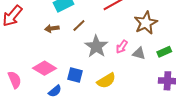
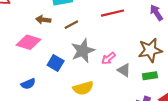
brown star: (146, 23) -> (150, 50), moved
pink diamond: (44, 68) -> (28, 42), moved, turned -30
blue square: (75, 75) -> (56, 63), moved

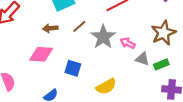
gray star: (83, 51) -> (103, 37), moved
pink arrow: (108, 58) -> (128, 43), moved, turned 80
green rectangle: (150, 76) -> (161, 64), moved

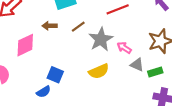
pink diamond: (41, 54) -> (25, 45), moved, turned -35
blue square: (73, 68) -> (55, 75), moved
yellow semicircle: (106, 86) -> (99, 71), moved

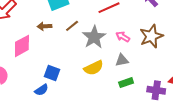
pink arrow: (124, 48) -> (123, 37), moved
gray triangle: (137, 65) -> (122, 60), moved, turned -32
green rectangle: (155, 72) -> (126, 83), moved

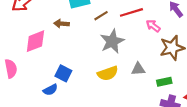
brown line: (72, 26) -> (101, 16), moved
pink arrow: (123, 37) -> (153, 26), moved
green rectangle: (126, 83) -> (164, 82), moved

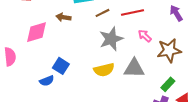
pink arrow: (153, 26) -> (145, 36), moved
gray triangle: (138, 69) -> (134, 68), size x1.5
green rectangle: (164, 82) -> (168, 84), moved, turned -40

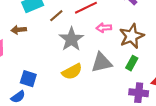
pink arrow: (145, 36) -> (104, 28), turned -32
green rectangle: (168, 84) -> (132, 63), moved

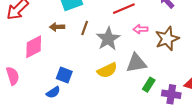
brown line: (56, 16) -> (85, 28), moved, turned -32
green rectangle: (132, 63) -> (149, 85), moved

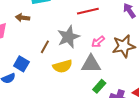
brown line: (85, 28) -> (45, 47), moved
pink arrow: (140, 29) -> (98, 42), moved, turned -48

